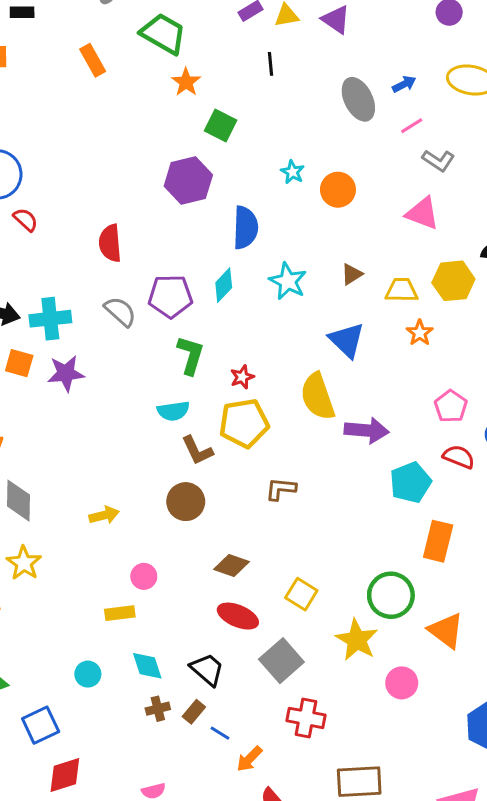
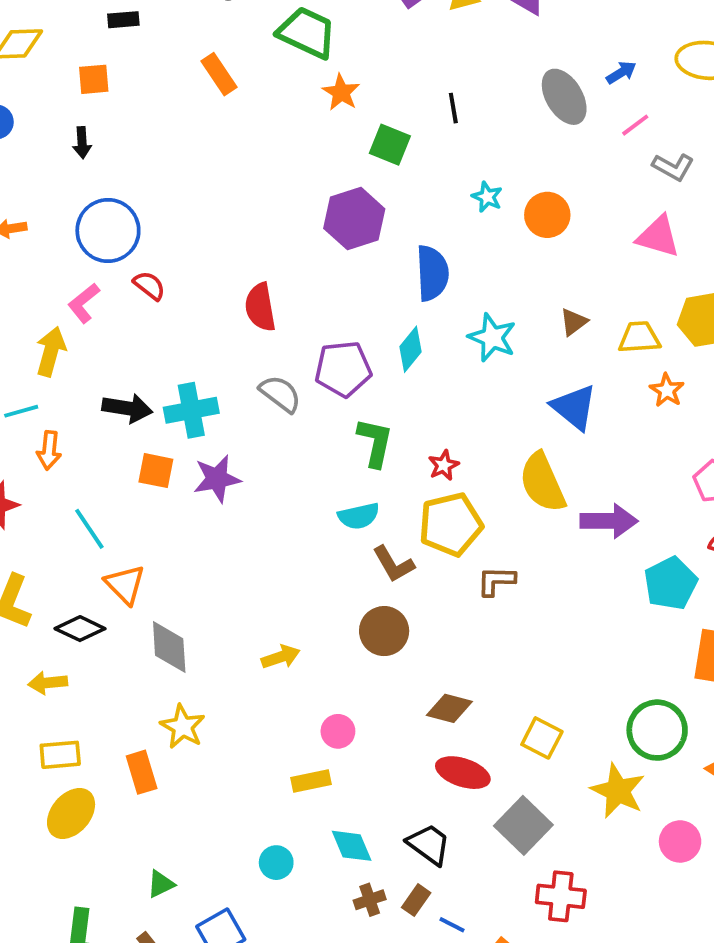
black line: (270, 64) -> (453, 108), moved
brown L-shape: (281, 489) -> (496, 581), moved

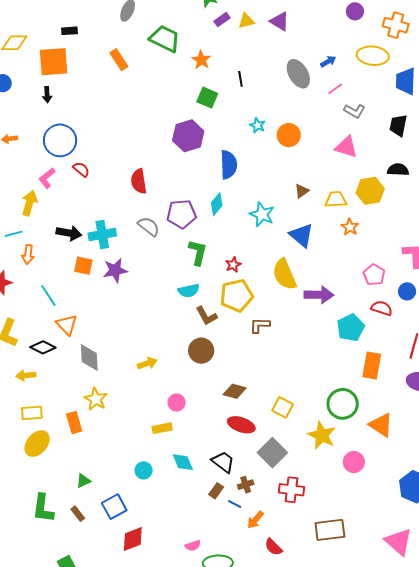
orange square: (94, 79) -> (54, 62), size x1.8
orange star: (341, 92) -> (201, 60), moved
cyan star: (492, 338) -> (262, 214), moved
brown cross: (370, 900) -> (246, 485), moved

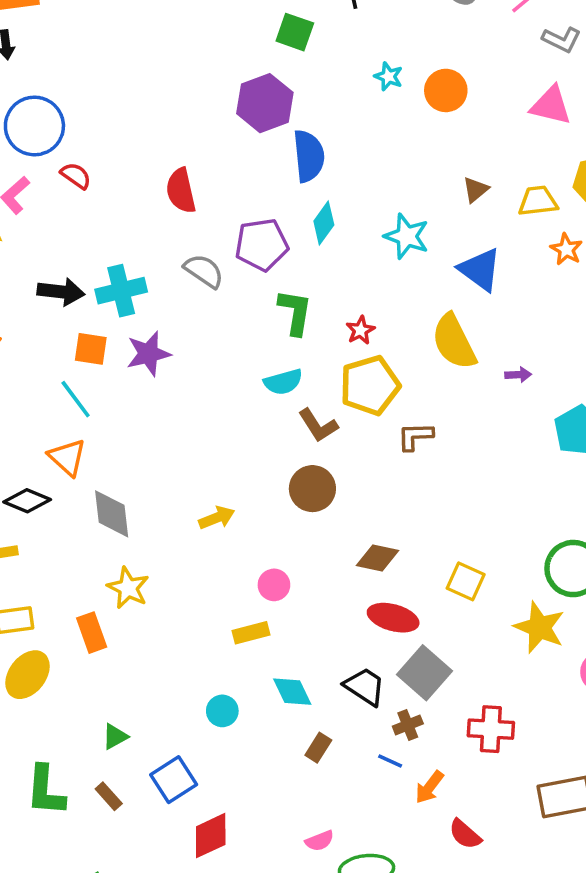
blue semicircle: (229, 165) -> (309, 156), moved
purple arrow: (319, 295) -> (518, 375), size x0.5
cyan line: (48, 296) -> (76, 399), moved
gray square: (272, 453) -> (424, 673), moved
brown rectangle: (216, 491) -> (318, 748), moved

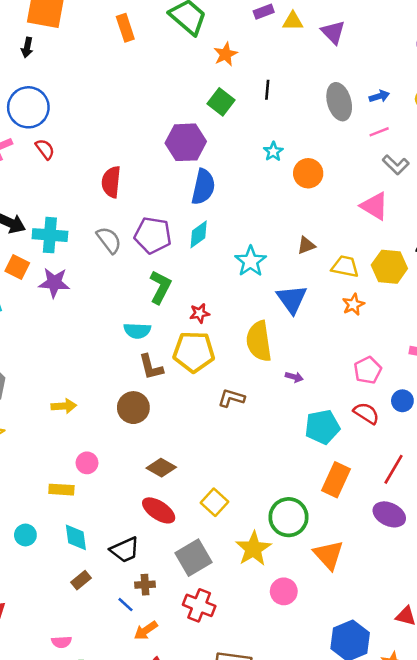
brown L-shape: (415, 436) -> (231, 398), moved
gray square: (424, 673) -> (194, 558), moved
black trapezoid: (365, 687) -> (125, 550), turned 104

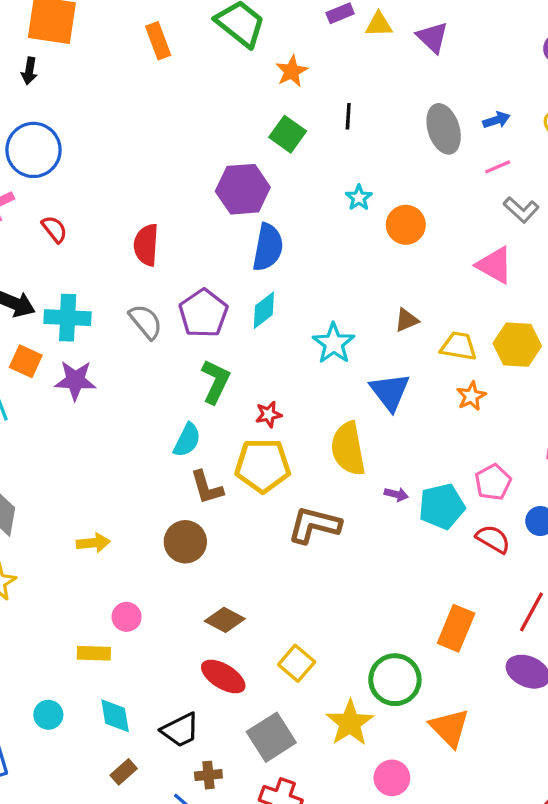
red semicircle: (45, 149) -> (54, 229), moved
purple pentagon: (153, 235) -> (203, 313), turned 30
cyan semicircle: (137, 331) -> (187, 440), turned -64
brown L-shape: (231, 398) -> (314, 525), size x1.5
cyan pentagon: (322, 427) -> (442, 506), moved

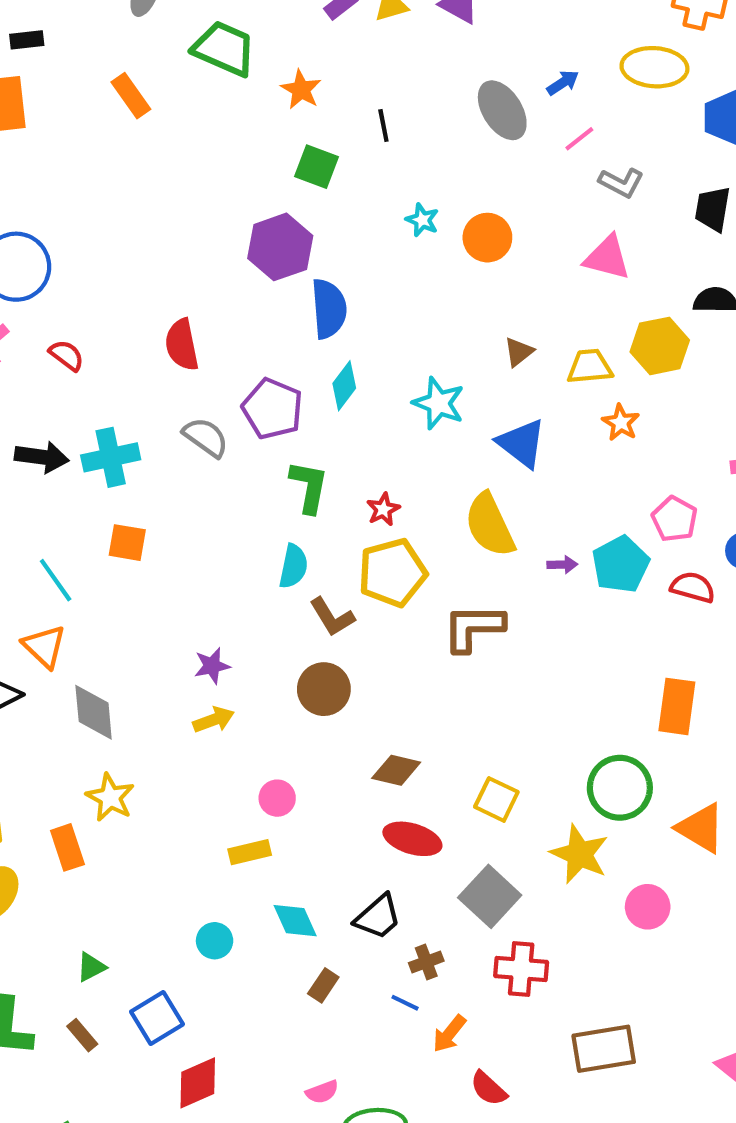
orange square: (26, 361) -> (127, 543), moved
purple star: (75, 380) -> (212, 666), moved, size x0.7

